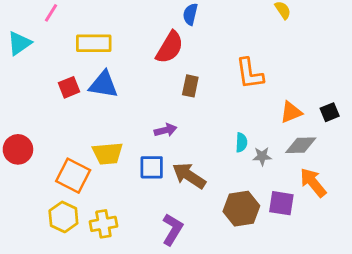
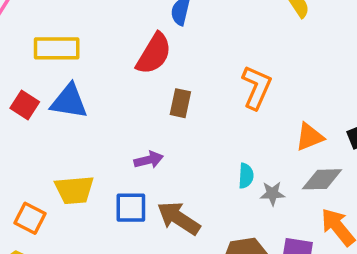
orange L-shape: (250, 74) -> (257, 87), turned -148
red square: (69, 87) -> (25, 105), turned -35
orange square: (73, 176) -> (30, 218), size x0.7

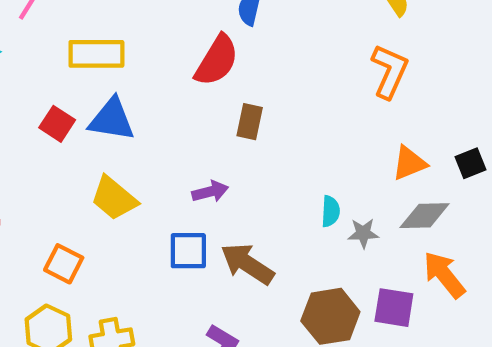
orange L-shape: (257, 87) -> (390, 71), moved
yellow trapezoid: (74, 190) -> (114, 198), moved, turned 45

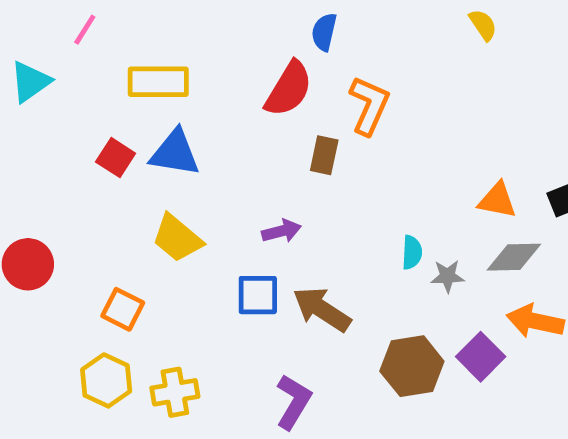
orange L-shape: (390, 71) -> (369, 105), moved
orange triangle: (409, 163) -> (497, 200), turned 33
orange arrow: (444, 275) -> (535, 321), turned -39
purple square: (394, 308) -> (481, 357), turned 36

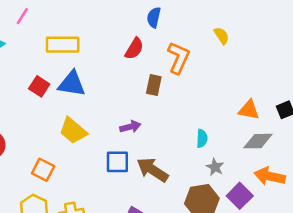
yellow semicircle: (483, 25) -> (222, 36), moved
red semicircle: (289, 89) -> (134, 49), size x0.7
gray star: (447, 276) -> (215, 167), moved, turned 30

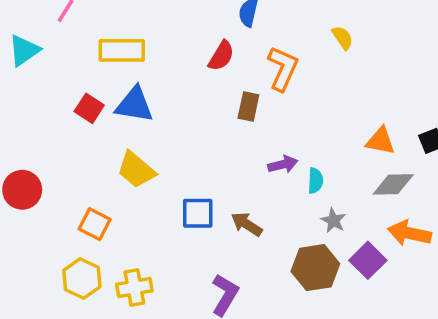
purple arrow: (130, 127) -> (283, 164), moved
brown arrow: (152, 170) -> (247, 224), size x0.7

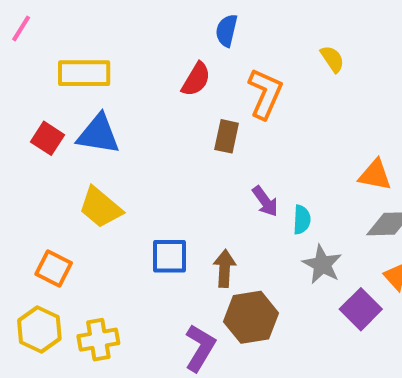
purple arrow: (283, 164) -> (265, 201), turned 68
gray star: (333, 221) -> (322, 264), size x1.4
brown arrow: (247, 224) -> (225, 268), turned 60
brown hexagon: (315, 268) -> (251, 317), moved

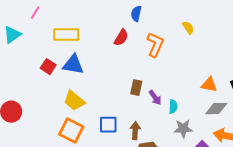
brown rectangle: (227, 136) -> (136, 88), moved
gray star: (322, 264) -> (183, 129), turned -30
orange square: (54, 268) -> (71, 131), moved, size x1.4

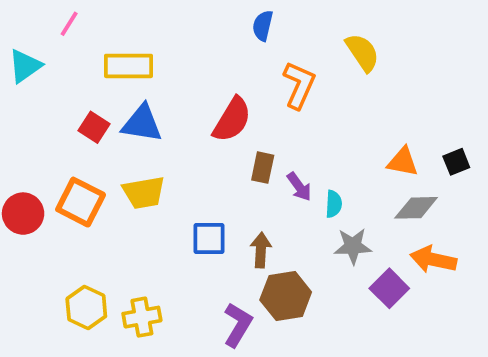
yellow semicircle: (188, 28) -> (362, 52), size x1.5
red semicircle: (121, 38) -> (232, 120), moved, size x1.4
yellow trapezoid: (74, 101) -> (144, 192), turned -50
orange square: (71, 131) -> (81, 202), moved

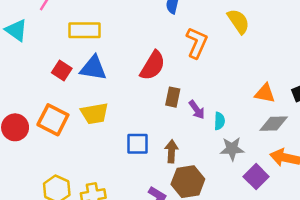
cyan triangle: (25, 66) -> (16, 30), turned -50

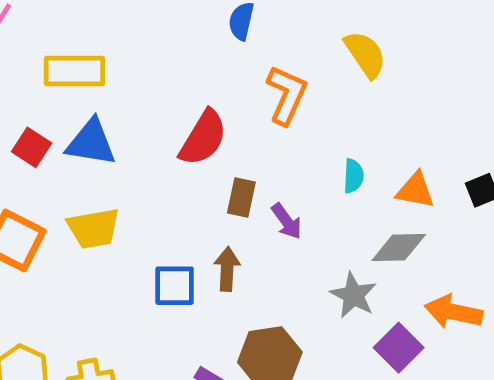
cyan semicircle: (219, 121) -> (353, 176), moved
gray diamond: (274, 124) -> (399, 248), moved
gray star: (232, 149) -> (353, 295), turned 30
brown arrow: (171, 151) -> (227, 269), moved

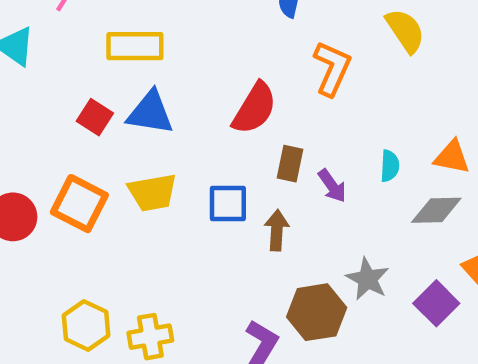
cyan semicircle: (353, 176) -> (390, 166), moved
blue square: (175, 286) -> (228, 204), moved
gray star: (353, 295) -> (368, 279), moved

